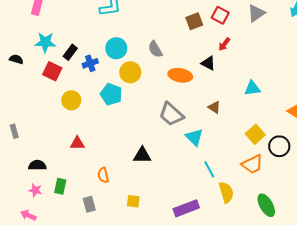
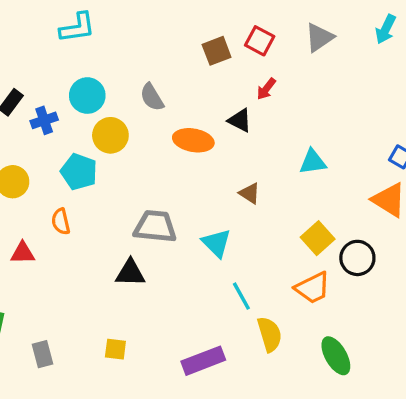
gray trapezoid: (171, 114) -> (155, 226), moved, turned 144
orange semicircle: (103, 175) -> (61, 221), moved

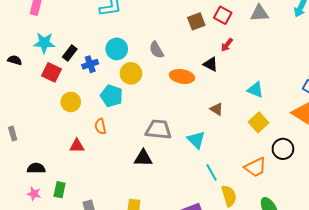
gray triangle: (319, 38) -> (259, 13), turned 30
cyan triangle: (313, 162) -> (255, 90), turned 30
yellow square: (318, 238) -> (258, 122), moved

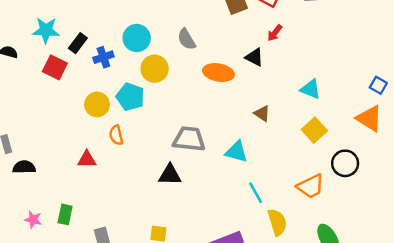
yellow circle: (71, 102) -> (97, 104), moved
cyan triangle: (196, 140) -> (236, 152), turned -30
black semicircle: (36, 168) -> (24, 167), moved

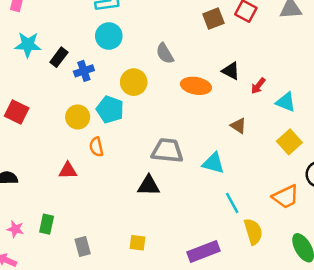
red arrow: (275, 33) -> (258, 86), moved
cyan circle: (137, 38) -> (109, 36), moved
red square: (55, 67) -> (17, 112), moved

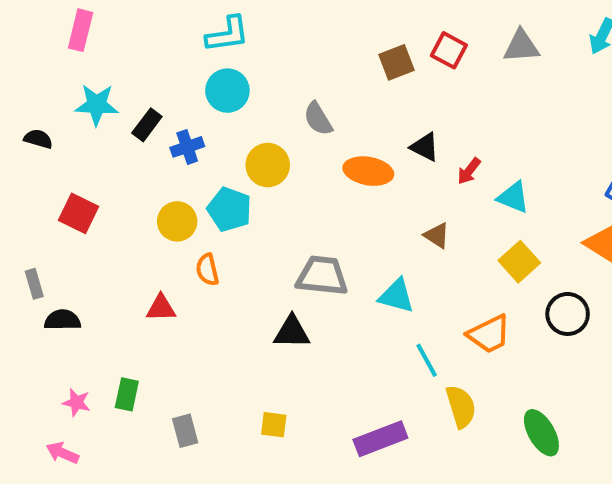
orange trapezoid: (286, 197) -> (489, 334), moved

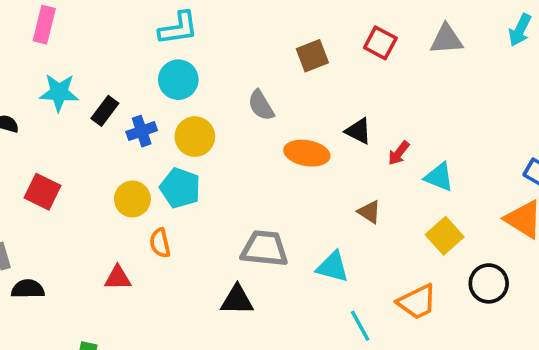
brown square: (397, 62) -> (312, 56), moved
yellow circle: (268, 165) -> (195, 137), moved

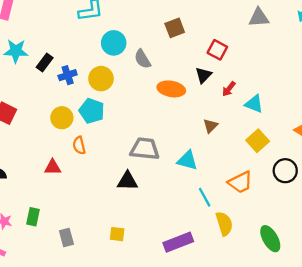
red square: (380, 43) -> (217, 50), moved
cyan circle: (178, 80) -> (114, 43), moved
black triangle: (358, 131) -> (203, 75), turned 48
brown triangle: (369, 212) -> (210, 126), turned 42

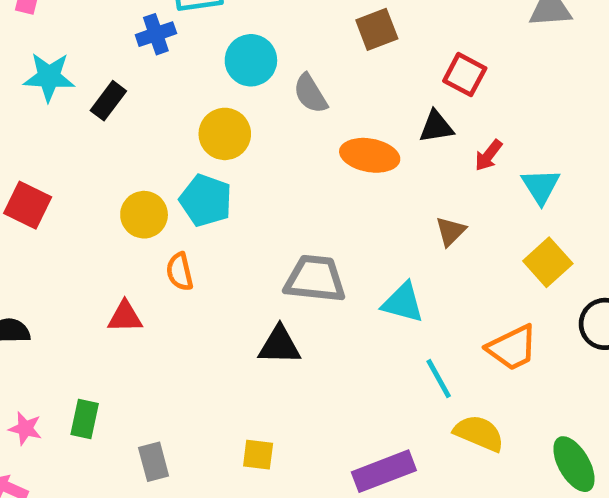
blue cross: (68, 75) -> (156, 34), moved
black triangle: (203, 75) -> (436, 127), turned 36
cyan triangle: (254, 104) -> (541, 186), turned 36
yellow semicircle: (224, 224) -> (479, 433), turned -50

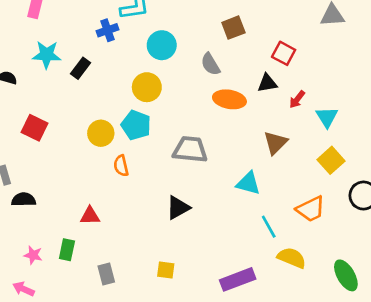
gray semicircle: (310, 94) -> (210, 64), moved
brown triangle: (450, 231) -> (275, 143), size x1.4
gray trapezoid: (315, 279) -> (190, 149), moved
red triangle: (125, 317) -> (90, 216), moved
black triangle: (279, 345) -> (178, 208), turned -30

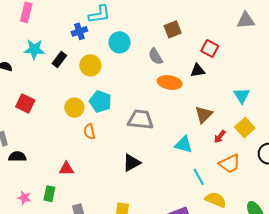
yellow circle: (147, 87) -> (90, 65), moved
red arrow: (297, 99) -> (220, 137), moved

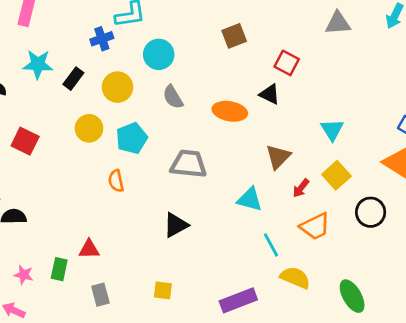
gray semicircle: (156, 56) -> (173, 97), moved
black triangle: (198, 70) -> (270, 94), turned 35
cyan pentagon: (100, 102) -> (132, 138), turned 30
yellow circle: (74, 108) -> (89, 128), moved
red triangle: (66, 169) -> (89, 249), moved

